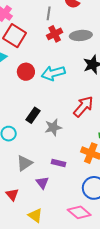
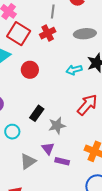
red cross: (55, 34) -> (48, 33), moved
cyan arrow: (53, 73) -> (74, 70), moved, size x0.7
purple triangle: (42, 183) -> (48, 148), moved

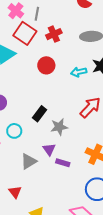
gray line: (53, 11) -> (37, 14), moved
red circle: (30, 70) -> (46, 65), moved

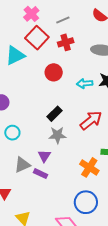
gray line: (37, 14) -> (63, 20), moved, turned 48
black rectangle: (40, 114) -> (55, 114), moved
purple rectangle: (63, 163) -> (40, 174), moved

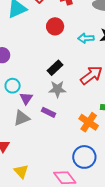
purple triangle: (44, 156) -> (26, 98), moved
purple rectangle: (40, 174) -> (49, 112), moved

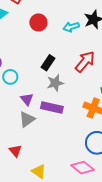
cyan circle: (13, 86) -> (10, 77), moved
purple rectangle: (49, 112) -> (52, 108), size x1.5

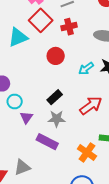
cyan arrow: (71, 27) -> (86, 68), turned -35
purple triangle: (27, 99) -> (26, 117), moved
gray triangle: (27, 119) -> (22, 167), moved

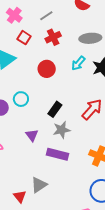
red square: (41, 20) -> (24, 38), size x0.6
cyan arrow: (86, 68) -> (78, 63), moved
cyan circle: (15, 101) -> (21, 99), moved

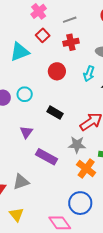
cyan arrow: (78, 63) -> (89, 74), turned -35
black rectangle: (55, 109) -> (55, 113), turned 70
gray star: (62, 130) -> (77, 145), moved

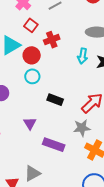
red cross: (71, 42) -> (52, 40), moved
red circle: (57, 71) -> (32, 55), moved
cyan circle: (25, 94) -> (32, 76), moved

